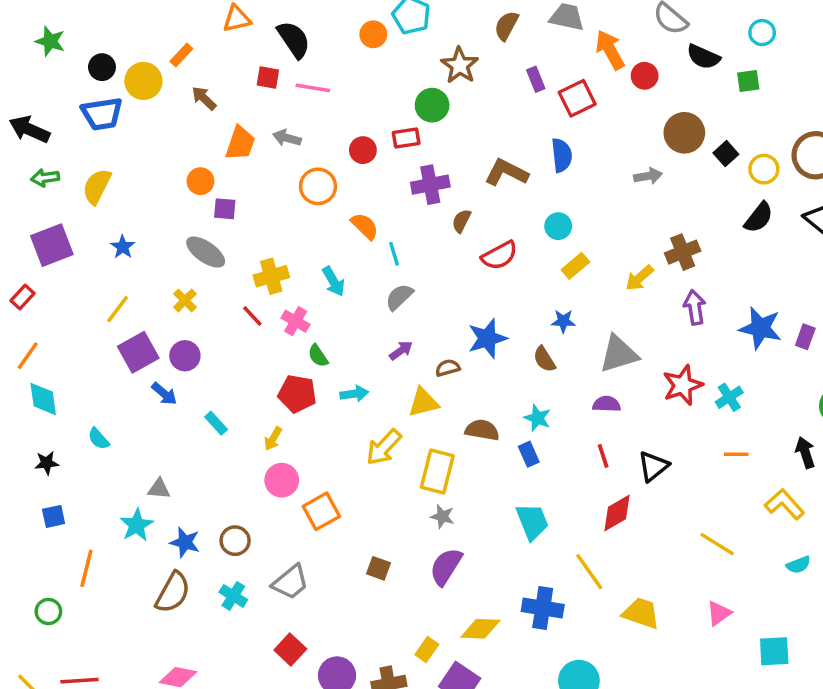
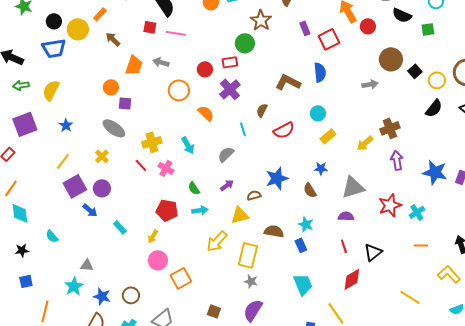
purple cross: (430, 185) -> (230, 89), moved, turned -30
cyan line: (394, 254) -> (243, 129), moved
green semicircle: (318, 356) -> (194, 188), moved

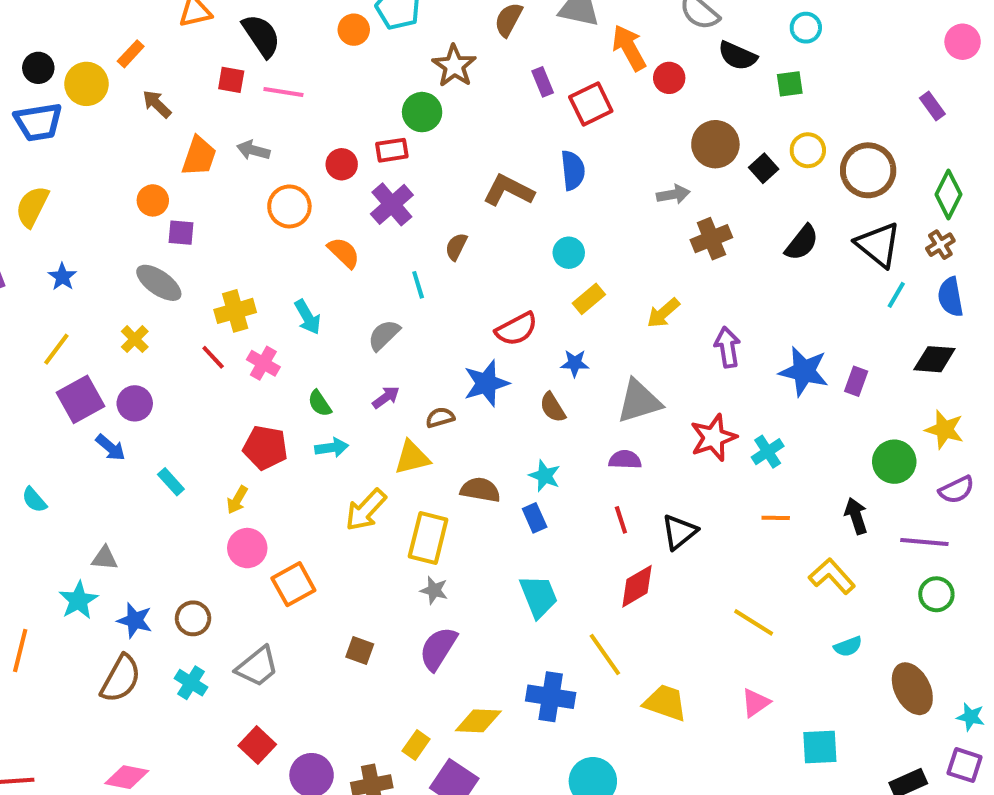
yellow circle: (437, 80) -> (808, 150), moved
brown cross: (390, 128) -> (711, 239), moved
red semicircle: (284, 130) -> (516, 329), moved

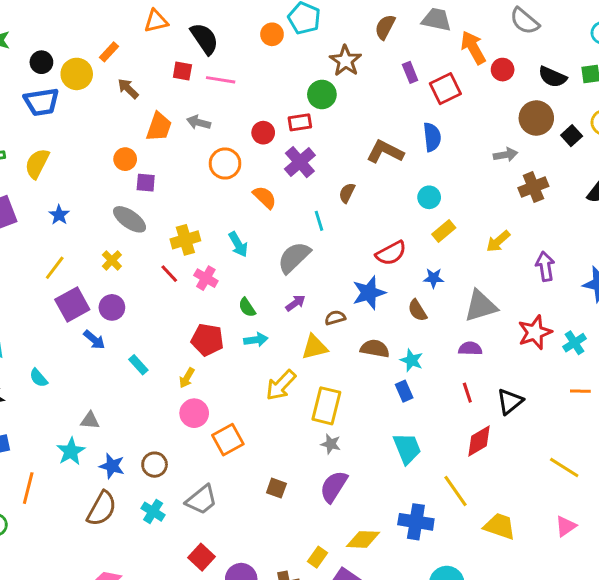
black semicircle: (738, 56) -> (552, 77), moved
gray semicircle: (384, 335) -> (294, 258), size x1.4
brown semicircle: (480, 490) -> (375, 349), moved

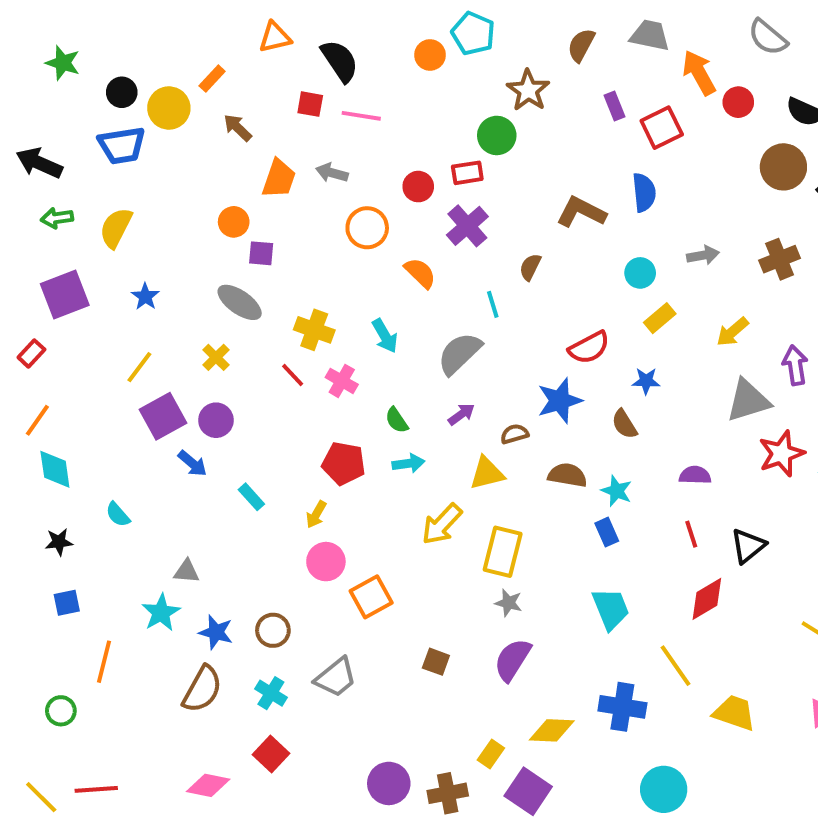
gray arrow: (505, 155) -> (703, 255), moved
yellow cross: (185, 240) -> (314, 330), turned 36
gray triangle: (481, 306) -> (748, 401), moved
red square: (202, 557) -> (271, 754), moved

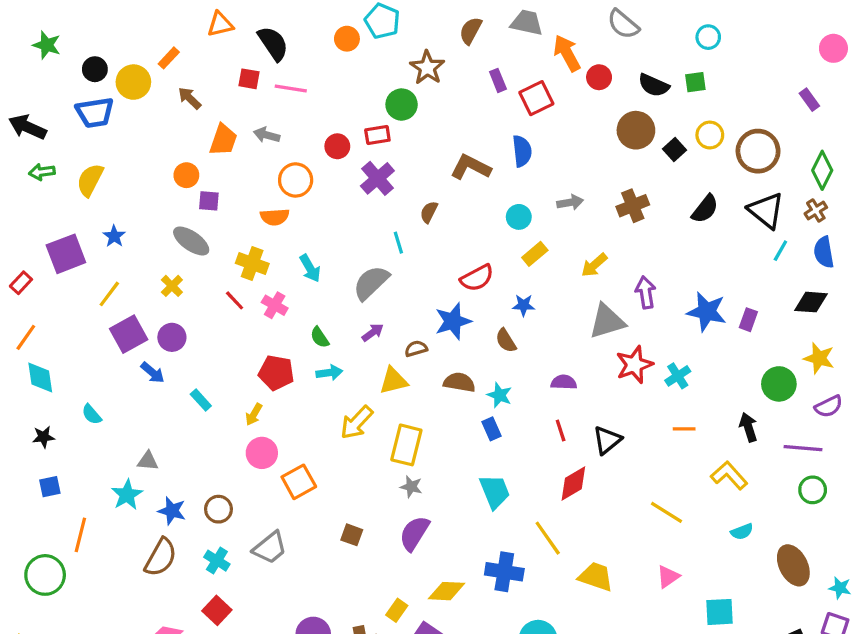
orange semicircle: (420, 273) -> (275, 217), moved, turned 132
purple square: (65, 295) -> (66, 254), moved
green circle: (61, 711) -> (45, 575), size x1.6

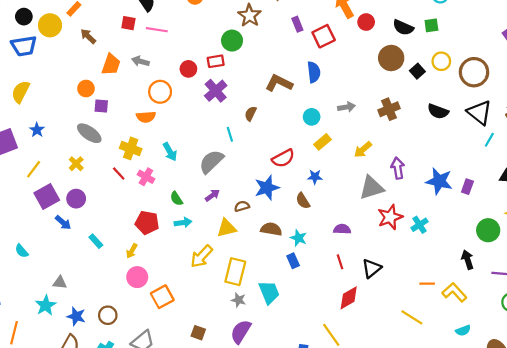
black semicircle: (705, 209) -> (438, 111), turned 72
orange line: (684, 429) -> (427, 284), moved
cyan trapezoid: (495, 491) -> (269, 292), moved

